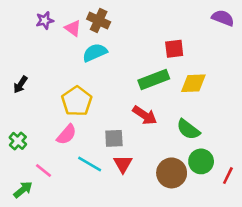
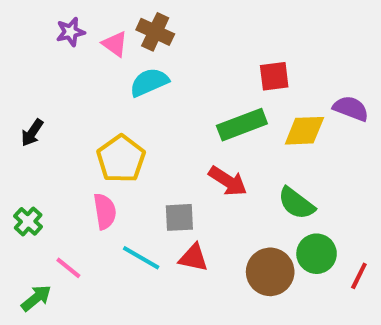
purple semicircle: (223, 18) -> (351, 108), moved
pink semicircle: (67, 135) -> (105, 211), turned -50
red triangle: (123, 164) -> (194, 258), turned -48

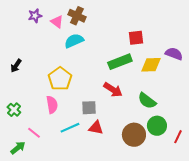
cyan line: (141, 258) -> (70, 128), turned -54

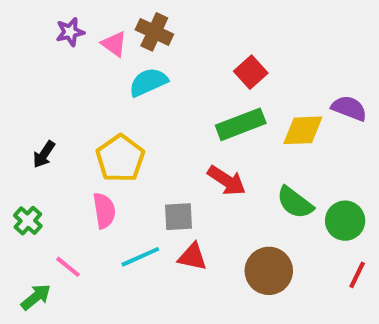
red square: (136, 38) -> (251, 72), moved, turned -35
black arrow: (16, 66) -> (44, 154), moved
green circle: (157, 126) -> (345, 221), moved

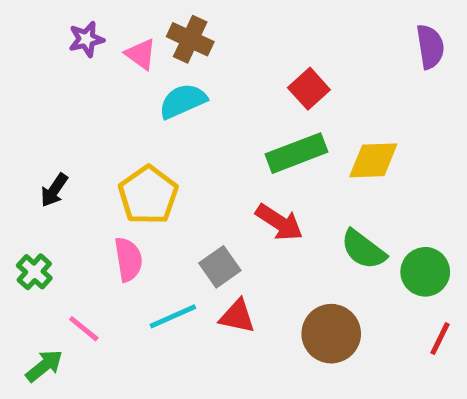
purple semicircle: (349, 108) -> (430, 47), moved, turned 60
gray square: (178, 217) -> (220, 267), turned -32

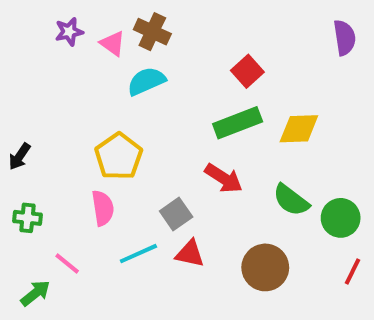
black arrow: (54, 190) -> (20, 156), moved
green cross: (34, 272) -> (27, 218), turned -36

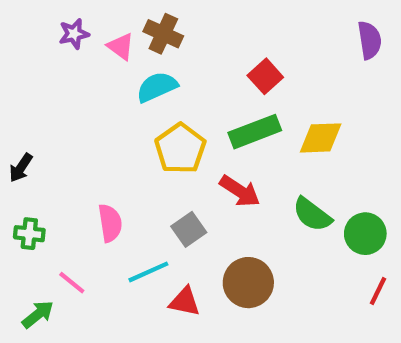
yellow pentagon: (119, 156) -> (180, 149), moved
red triangle: (190, 254) -> (185, 302), moved
brown circle: (265, 267) -> (248, 283), moved

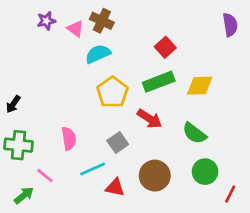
green cross: (29, 234) -> (19, 145), size x1.5
green circle: (365, 234) -> (205, 172), moved
red line: (378, 291) -> (230, 194), moved

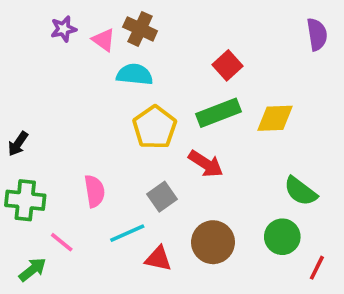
cyan semicircle: (98, 54) -> (135, 74), turned 30
green semicircle: (194, 133) -> (301, 191), moved

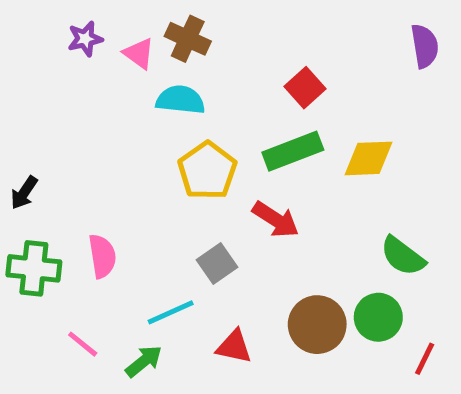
pink semicircle: (95, 191) -> (102, 256), moved
pink line: (62, 242) -> (83, 344), moved
brown circle: (213, 242) -> (317, 325), moved
red triangle: (158, 259) -> (234, 347), moved
green arrow: (33, 270) -> (144, 361), moved

